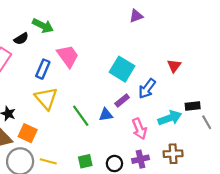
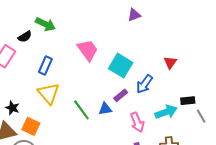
pink trapezoid: (68, 56) -> (88, 50), moved

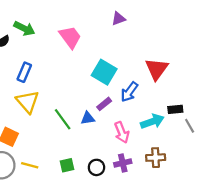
pink trapezoid: (88, 50) -> (70, 37), moved
red triangle: (170, 62) -> (157, 69), size x1.6

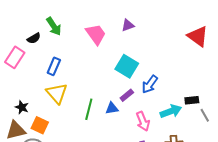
purple triangle: (118, 19) -> (128, 25), moved
green arrow: (24, 28) -> (54, 26), turned 30
red triangle: (157, 69) -> (198, 36), moved, turned -30
green line: (63, 119) -> (89, 109), turned 50

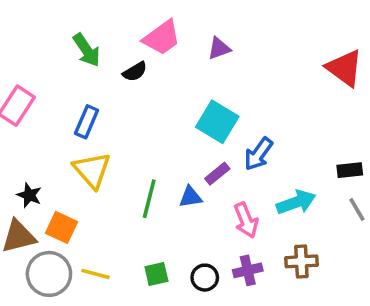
pink trapezoid: (96, 34) -> (162, 38), moved, turned 90
black semicircle: (34, 38) -> (135, 72), moved
black rectangle: (192, 100) -> (350, 170), moved

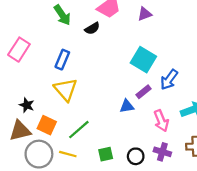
green line: (149, 199) -> (79, 130), moved, turned 35
purple cross: (248, 270) -> (162, 152), turned 30

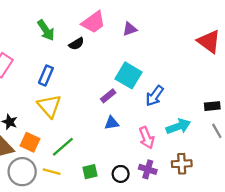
purple rectangle: (143, 92) -> (108, 96), moved

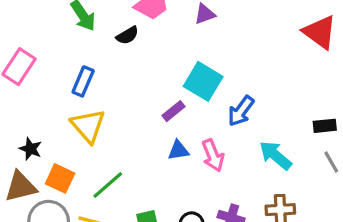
cyan arrow: (178, 126) -> (275, 155), turned -120
pink arrow: (147, 138) -> (213, 155), moved

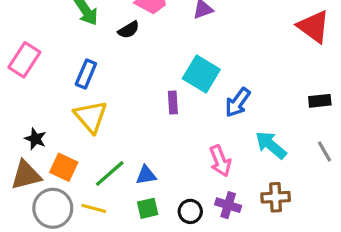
purple rectangle: (174, 111) -> (173, 102), turned -55
black rectangle: (325, 126) -> (320, 101), moved
blue triangle: (178, 150) -> (146, 175), moved
pink arrow: (213, 155) -> (220, 161), moved

